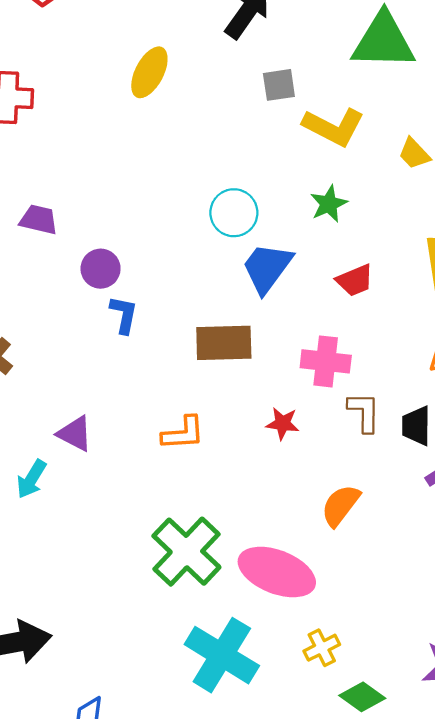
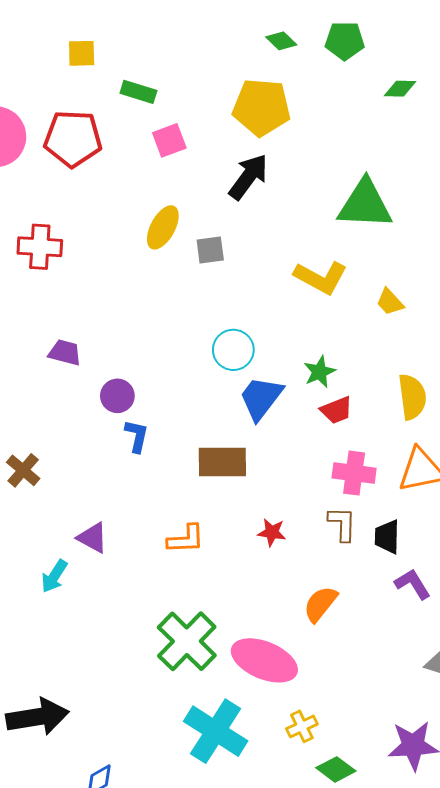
gray square: (279, 85) -> (210, 250), moved
green star: (329, 204) -> (319, 372), moved
pink cross: (326, 361) -> (354, 473), moved

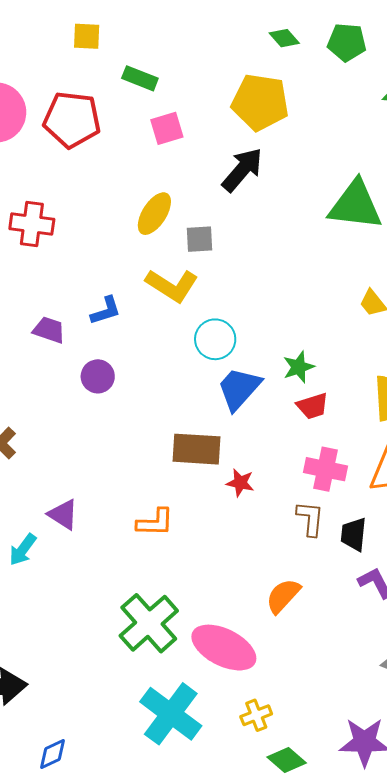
yellow L-shape: (321, 277) -> (172, 285), moved
blue L-shape: (137, 436) -> (106, 311), moved, turned 56
red star: (272, 532) -> (240, 483), moved

